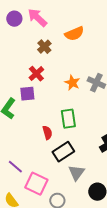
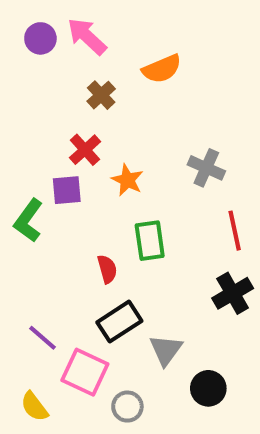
orange star: (72, 83) -> (127, 180), moved
black rectangle: (63, 152) -> (119, 322), moved

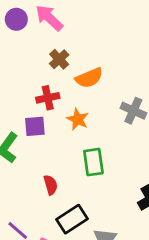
orange semicircle: (162, 69) -> (89, 78), moved
red cross: (85, 150) -> (48, 98), turned 30
red semicircle: (107, 269) -> (51, 185), moved

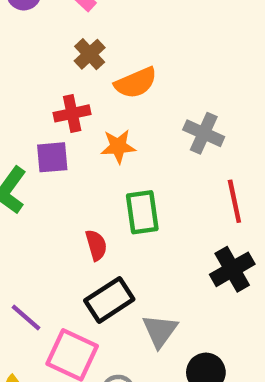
orange star: (78, 119) -> (118, 146), turned -30
red semicircle: (51, 185) -> (96, 245), moved

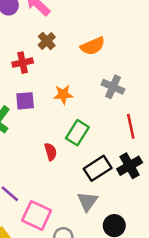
orange semicircle: (136, 83) -> (93, 46), moved
red cross: (72, 113) -> (23, 63), moved
green rectangle: (142, 212) -> (77, 133), turned 40
black rectangle: (109, 300) -> (98, 168), moved

